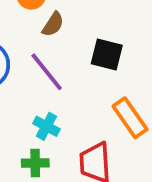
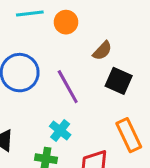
brown semicircle: (53, 24) -> (102, 51), moved

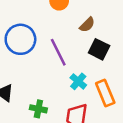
cyan cross: (60, 130) -> (78, 81), moved

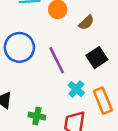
brown semicircle: (87, 25) -> (86, 22), moved
black square: (99, 49) -> (97, 58), turned 30

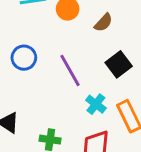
blue circle: (19, 47) -> (24, 58), size x0.7

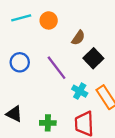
brown semicircle: (103, 23) -> (78, 38), moved

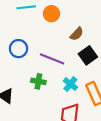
purple line: (56, 68) -> (52, 59), turned -40
green cross: (48, 123) -> (38, 81), moved

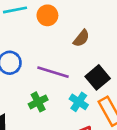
black square: (88, 55) -> (98, 77), moved
green cross: (38, 81) -> (38, 102), turned -32

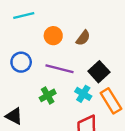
orange circle: (47, 15) -> (53, 36), moved

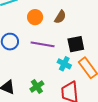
black square: (99, 72) -> (76, 44), turned 36
green cross: (48, 95) -> (37, 86), moved

